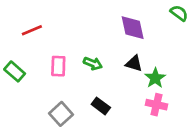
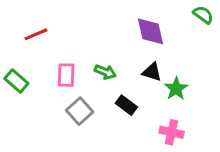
pink cross: (157, 105) -> (172, 132), moved
black rectangle: (101, 106) -> (126, 105), moved
gray square: (61, 114) -> (80, 111), moved

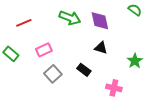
green arrow: (105, 72) -> (70, 18), moved, size x1.5
pink rectangle: (66, 75) -> (44, 50), turned 63
green star: (176, 89) -> (135, 61), moved

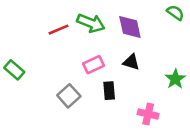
red line: (24, 23) -> (58, 30), moved
pink rectangle: (44, 50) -> (94, 65), moved
black rectangle: (84, 70) -> (109, 91), turned 48

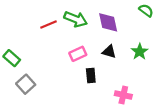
green star: (175, 79) -> (140, 52), moved
gray square: (69, 96) -> (26, 84), moved

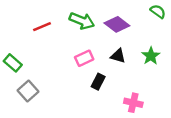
purple diamond: (108, 22) -> (117, 24), turned -40
red line: (48, 25) -> (42, 27), moved
black rectangle: (91, 75) -> (98, 82), turned 32

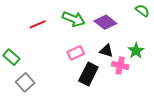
black rectangle: (98, 82) -> (88, 74), size x1.5
pink cross: (133, 103) -> (120, 65), moved

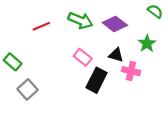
green star: (136, 51) -> (147, 43), moved
pink rectangle: (76, 53) -> (83, 57), turned 63

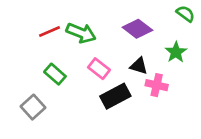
green arrow: (80, 20) -> (81, 33), moved
green rectangle: (13, 62) -> (55, 74), moved
black rectangle: (96, 80) -> (115, 96), turned 35

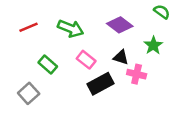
red line: (49, 32) -> (29, 27), moved

